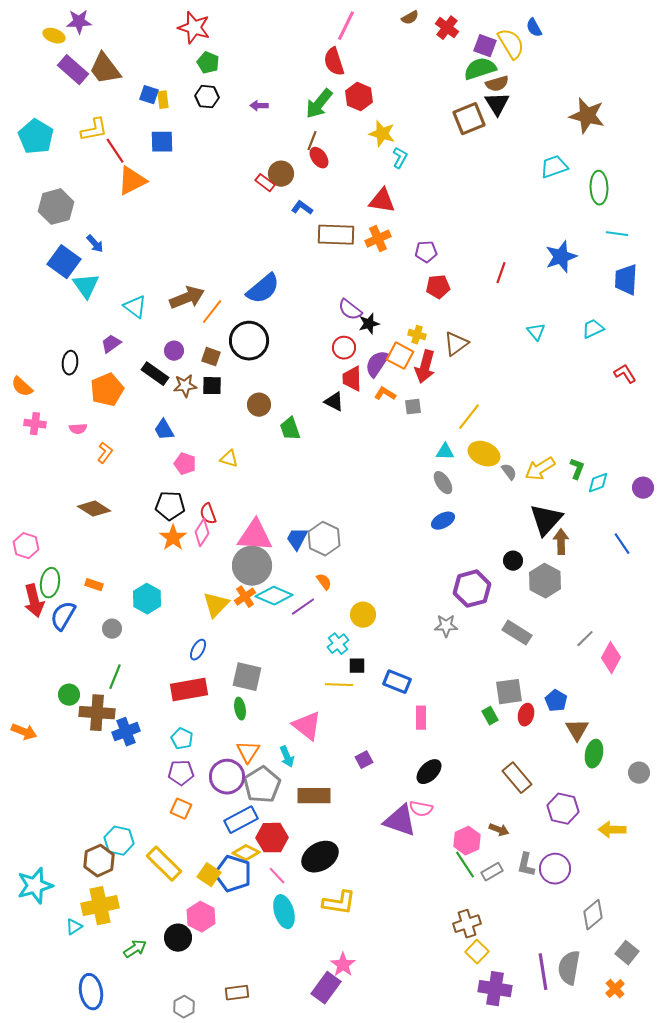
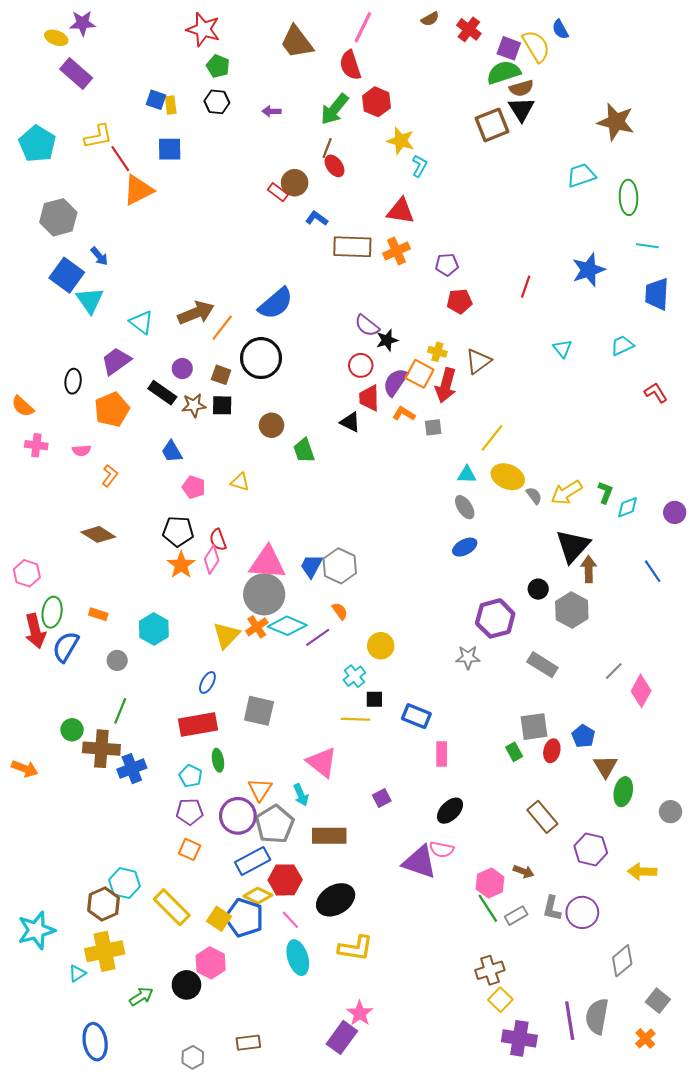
brown trapezoid: (105, 69) -> (297, 42), moved
purple trapezoid: (111, 344) -> (116, 361), size x1.4
green ellipse: (240, 709) -> (218, 760), moved

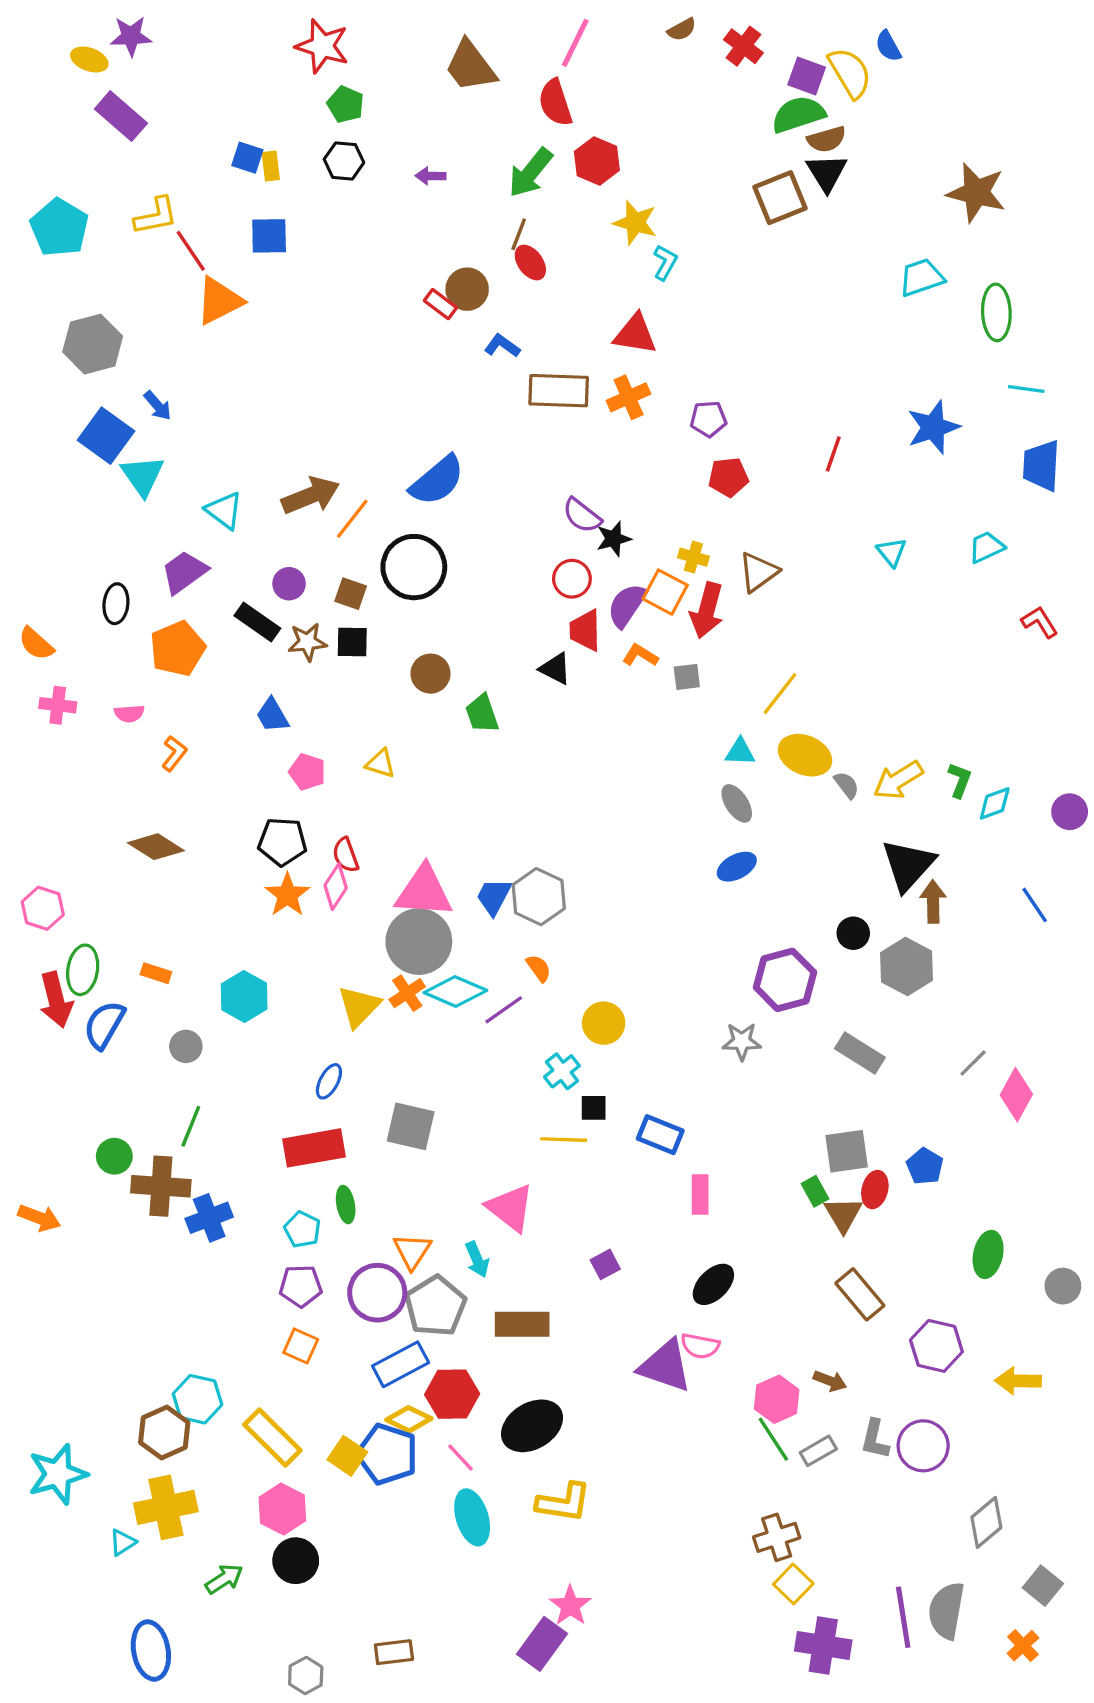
brown triangle: (605, 767) -> (843, 1214), moved
pink hexagon: (211, 963) -> (282, 1509), moved

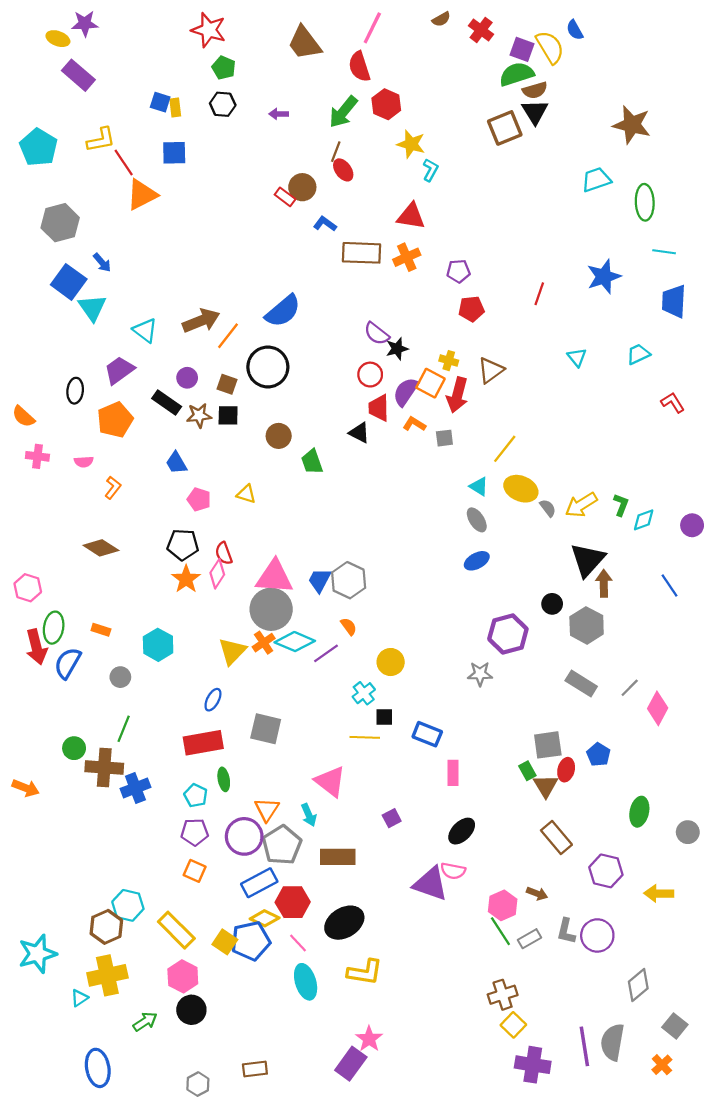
cyan triangle: (740, 752) -> (479, 487), turned 30
gray rectangle: (860, 1053) -> (581, 684), moved
blue pentagon: (387, 1454) -> (251, 941), turned -30

